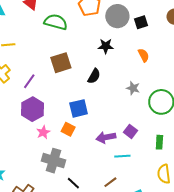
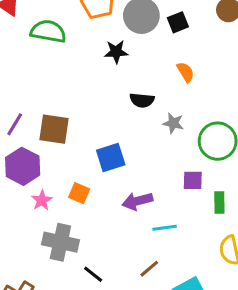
black star: (106, 46) -> (116, 52), moved
brown square: (61, 63) -> (54, 129), moved, turned 30
black semicircle: (94, 76) -> (142, 100), moved, turned 70
blue square: (79, 108) -> (111, 157), moved
purple square: (130, 131) -> (193, 180), moved, turned -32

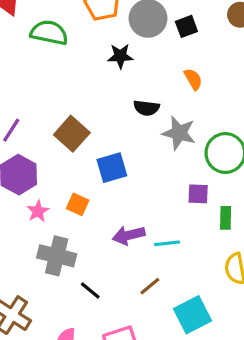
gray star: (173, 123) -> (179, 133), size x1.5
brown square: (54, 129) -> (72, 134), moved, turned 32
purple arrow: (137, 201) -> (129, 235), moved

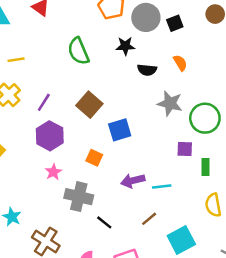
green semicircle: (49, 33) -> (78, 51), moved, turned -124
black semicircle: (146, 108) -> (147, 70), moved
pink star: (38, 211) -> (53, 172), moved

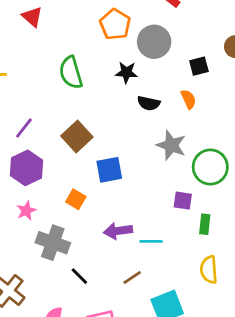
black square: (175, 23) -> (199, 66), moved

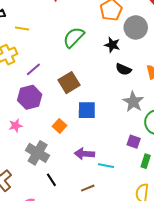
green semicircle: (71, 73) -> (74, 37), turned 50
pink star: (26, 211) -> (16, 126), moved

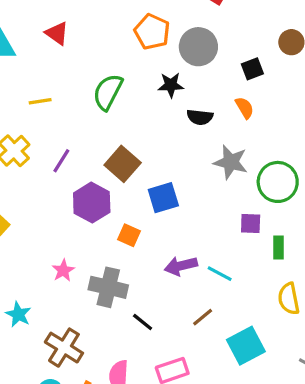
yellow line: (22, 28) -> (40, 101), moved
purple hexagon: (30, 97) -> (92, 203), moved
pink star: (16, 126) -> (63, 270), moved
cyan line: (106, 166) -> (220, 274), turned 35

